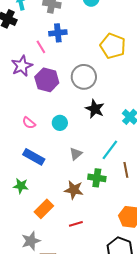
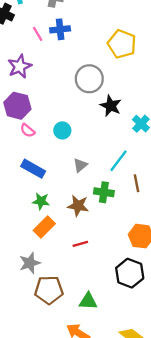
pink line: (41, 47) -> (38, 34), moved
purple hexagon: (47, 80) -> (17, 106), moved
black star: (95, 109) -> (111, 106), moved
green star: (21, 186) -> (41, 201), moved

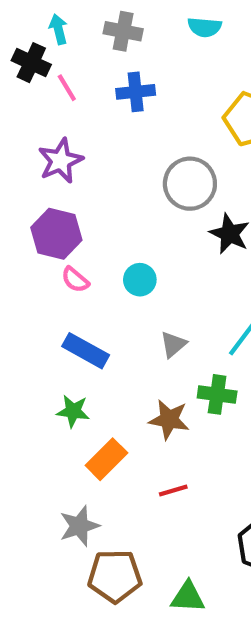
pink line: (38, 34) -> (67, 88), moved
green star: (41, 201) -> (73, 411), moved

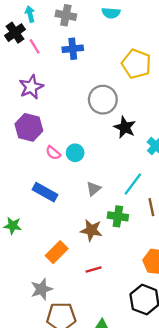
black cross: (31, 63) -> (15, 33), turned 30
pink semicircle: (75, 280) -> (53, 153), moved
green star: (73, 411) -> (13, 226), moved

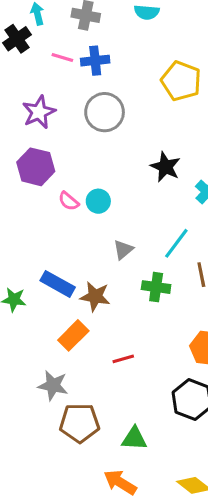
pink line: (35, 46) -> (62, 57), moved, turned -42
gray circle: (103, 100) -> (105, 112), moved
blue rectangle: (45, 192) -> (58, 284), moved
brown star: (91, 230) -> (95, 296), moved
gray star: (42, 289) -> (53, 385), turned 30

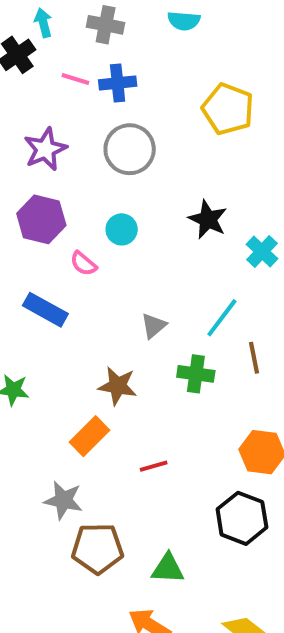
cyan circle: (98, 201) -> (122, 229), moved
blue rectangle: (58, 284) -> (45, 310), moved

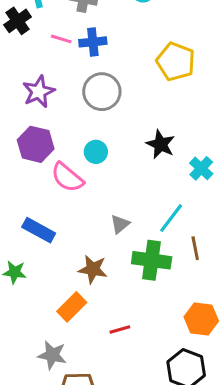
pink semicircle: (83, 264) -> (67, 177), size x1.6
blue rectangle: (45, 310) -> (39, 230), moved
green cross: (196, 374) -> (152, 260), size x1.4

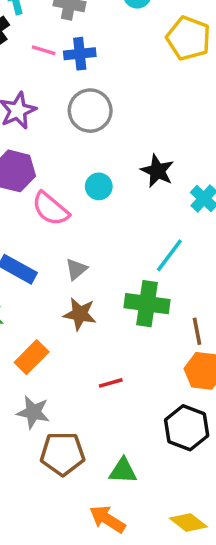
yellow pentagon: (176, 62) -> (188, 38), moved
cyan circle: (96, 152) -> (99, 186), moved
gray triangle: (120, 224) -> (76, 269), moved
brown line: (195, 248) -> (197, 331), moved
orange rectangle: (72, 307) -> (32, 357), moved

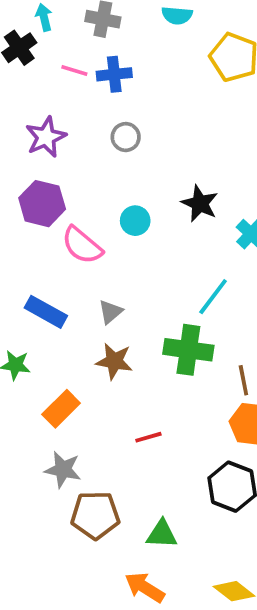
gray circle: (90, 111) -> (126, 137), size x0.6

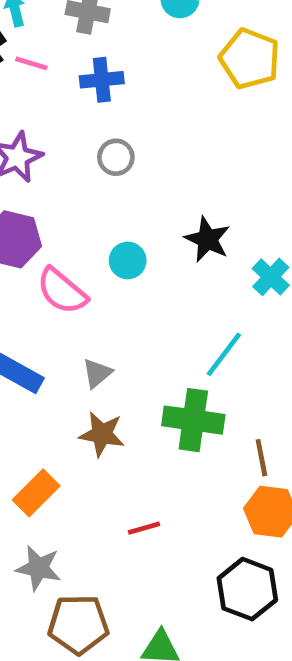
pink line: (74, 70) -> (31, 63), moved

